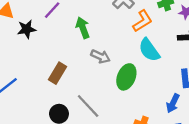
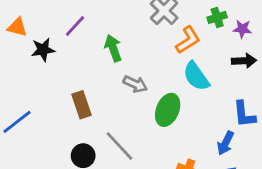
brown rectangle: (58, 73) -> (81, 105), turned -50

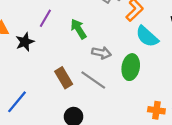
gray line: (120, 146) -> (93, 80), moved

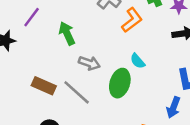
cyan semicircle: (147, 36) -> (138, 61), moved, size x0.6
brown rectangle: (64, 78) -> (44, 86), turned -42

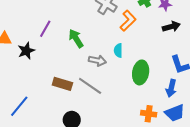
cyan semicircle: (138, 61) -> (118, 50), moved, turned 48
green ellipse: (120, 83) -> (141, 72), moved

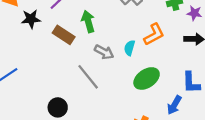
orange L-shape: (128, 21) -> (154, 34), moved
green ellipse: (141, 72) -> (147, 78), turned 30
brown rectangle: (62, 84) -> (64, 35), moved

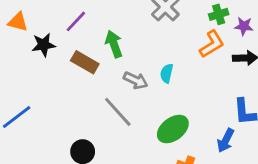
orange L-shape: (154, 34) -> (212, 44), moved
green ellipse: (147, 78) -> (173, 129), moved

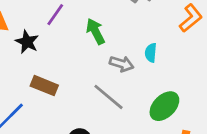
black star: (43, 45) -> (27, 42), turned -30
brown rectangle: (85, 62) -> (44, 86), moved

